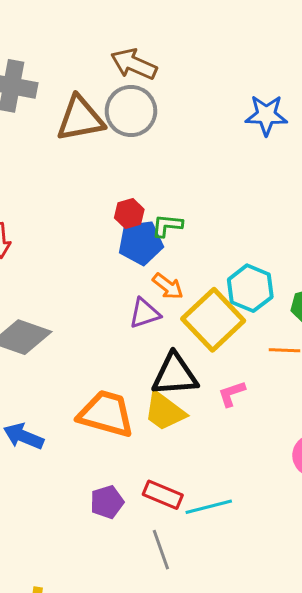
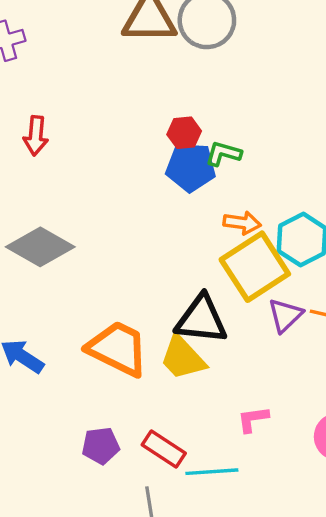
orange arrow: (168, 286) -> (242, 223), moved, turned -40
purple triangle: (145, 313) -> (285, 315), moved, turned -36
pink L-shape: (232, 394) -> (253, 419), moved

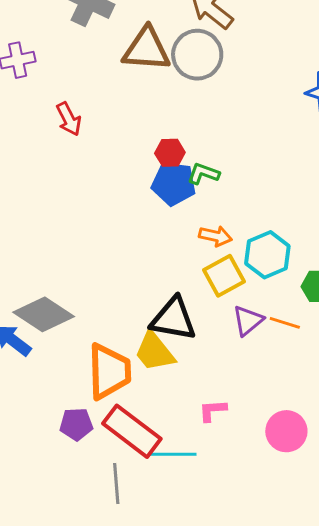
red arrow: (36, 136) -> (69, 119), moved, turned -36
gray diamond: (40, 247) -> (44, 314), moved
yellow square: (255, 267) -> (224, 276), size x0.7
orange trapezoid: (118, 349) -> (109, 371), moved, turned 58
red rectangle: (164, 449) -> (132, 431), size x1.5

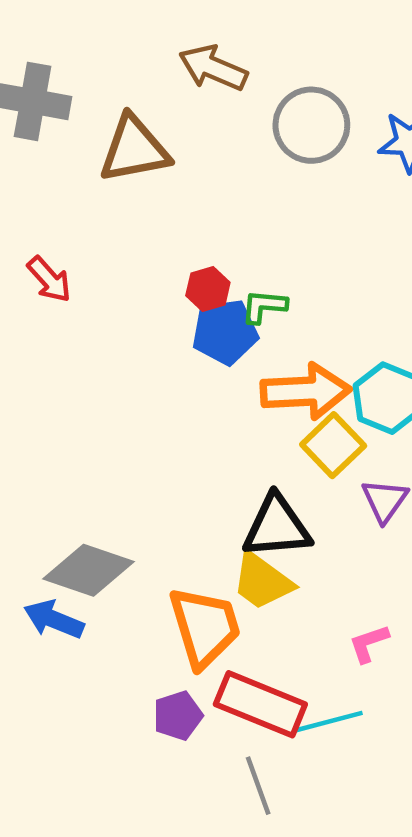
gray circle: (197, 55) -> (311, 125), moved
orange arrow: (216, 236) -> (306, 391), size x1.8

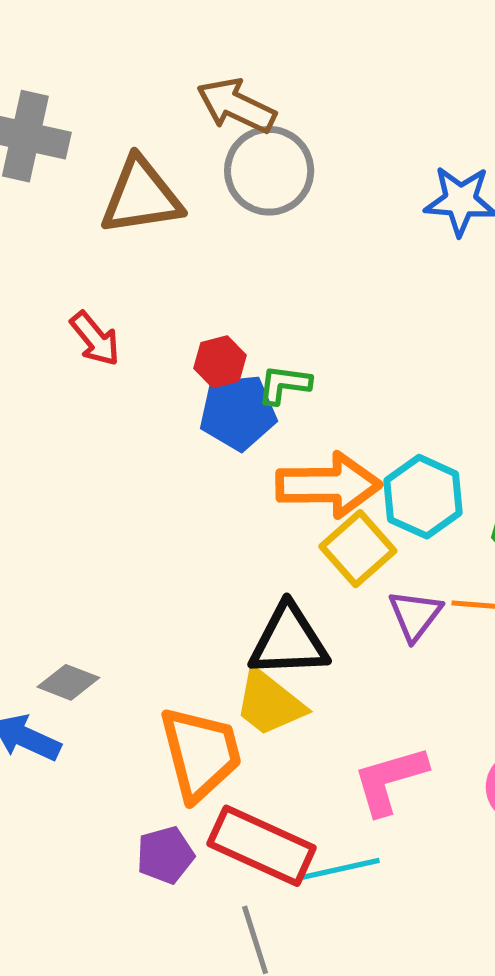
gray circle: (311, 125) -> (269, 171), moved
red arrow: (49, 279) -> (95, 339), moved
gray diamond: (88, 570) -> (68, 682), size x0.6
pink L-shape: (369, 643) -> (390, 780), size x1.6

